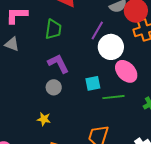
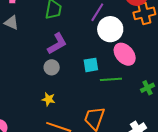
purple L-shape: (58, 63) -> (57, 44), turned 85
yellow star: (44, 119) -> (48, 99), moved

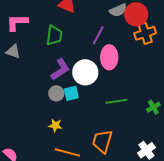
white circle: (110, 29) -> (85, 72), moved
pink ellipse: (125, 54) -> (109, 57), moved, turned 45
cyan square: (91, 65) -> (71, 93), moved

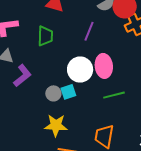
pink ellipse: (109, 57) -> (104, 66), moved
purple L-shape: (60, 69) -> (22, 76), moved
yellow star: (55, 125) -> (56, 125), size x1.6

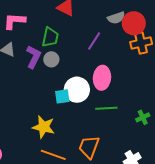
white circle: (80, 70) -> (77, 90), moved
purple L-shape: (22, 76) -> (34, 57), moved, turned -35
gray circle: (53, 93) -> (51, 59), moved

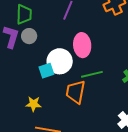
yellow star: (44, 127) -> (33, 104), size x0.7
orange trapezoid: (89, 147) -> (76, 92), moved

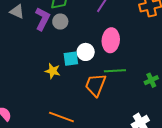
white circle: (60, 61) -> (86, 52), size x0.7
yellow star: (33, 104) -> (53, 71), moved

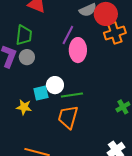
pink ellipse: (111, 40) -> (78, 50), moved
green line: (115, 71) -> (72, 95), moved

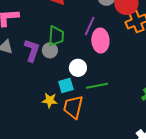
green trapezoid: (24, 35) -> (56, 36), moved
white circle: (55, 85) -> (78, 68), moved
orange trapezoid: (68, 117) -> (73, 107), moved

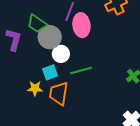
green trapezoid: (56, 36) -> (37, 24), turned 125
gray circle: (50, 50) -> (50, 37), moved, size x1.5

